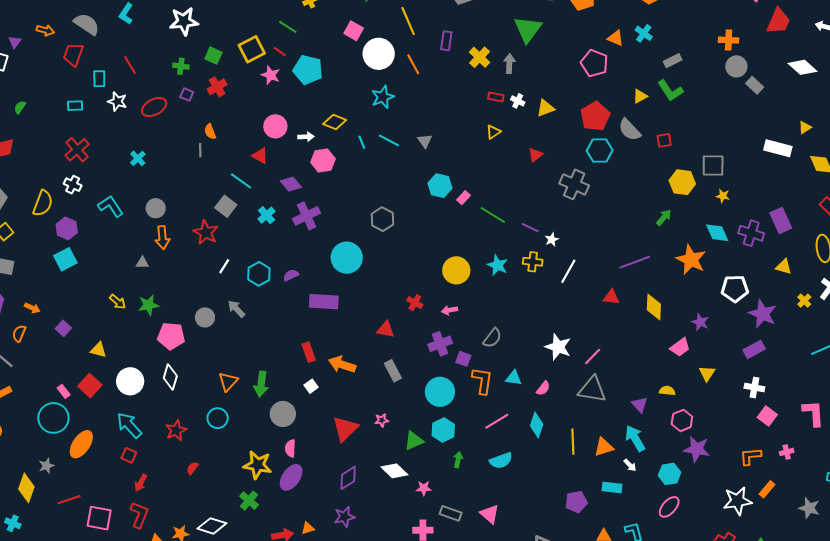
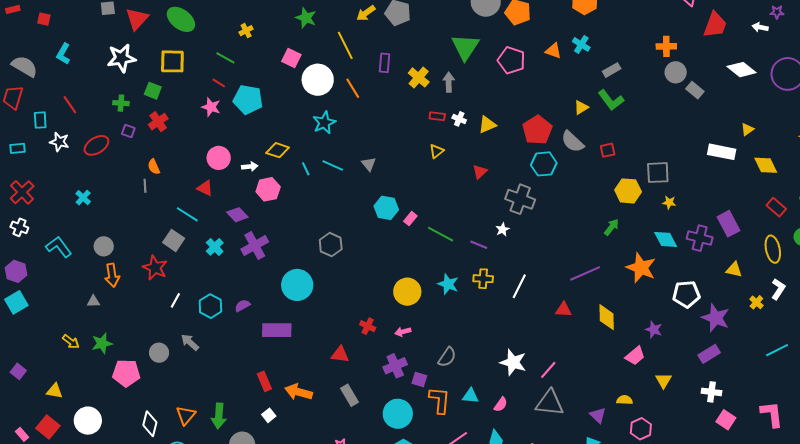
yellow square: (252, 49) -> (172, 61), moved, turned 32
pink pentagon: (594, 63) -> (511, 60), moved
white star: (552, 240) -> (503, 229), moved
white diamond: (170, 377) -> (150, 424), moved

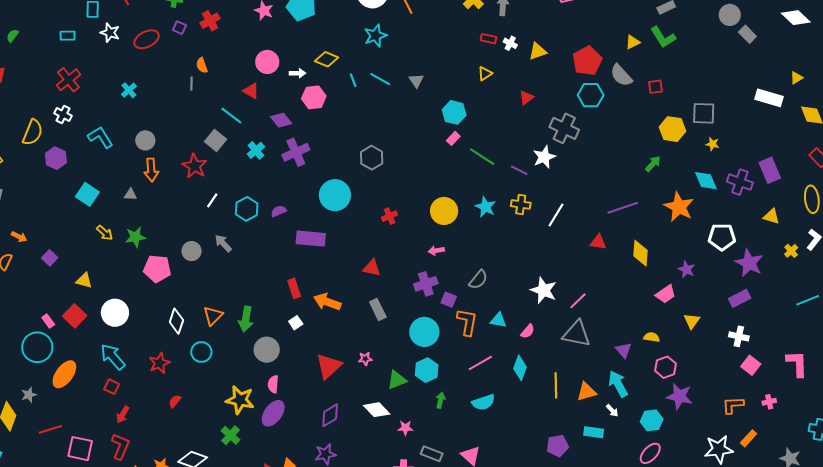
cyan hexagon: (386, 208) -> (454, 112), moved
white star: (503, 229) -> (544, 157), size x1.6
cyan square: (16, 302) -> (87, 194), moved, turned -30
red cross: (368, 326) -> (390, 216), moved, turned 35

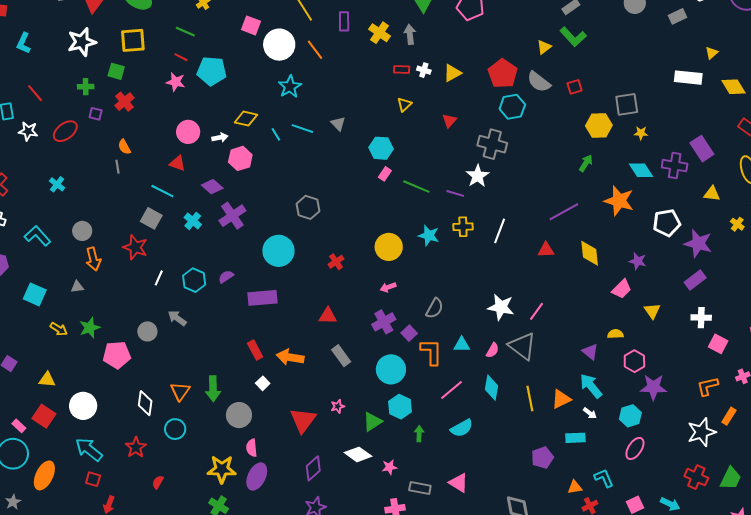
gray rectangle: (747, 34) -> (678, 16), moved, turned -60
purple square: (449, 300) -> (409, 333), turned 35
gray triangle: (577, 334) -> (522, 346), moved, turned 36

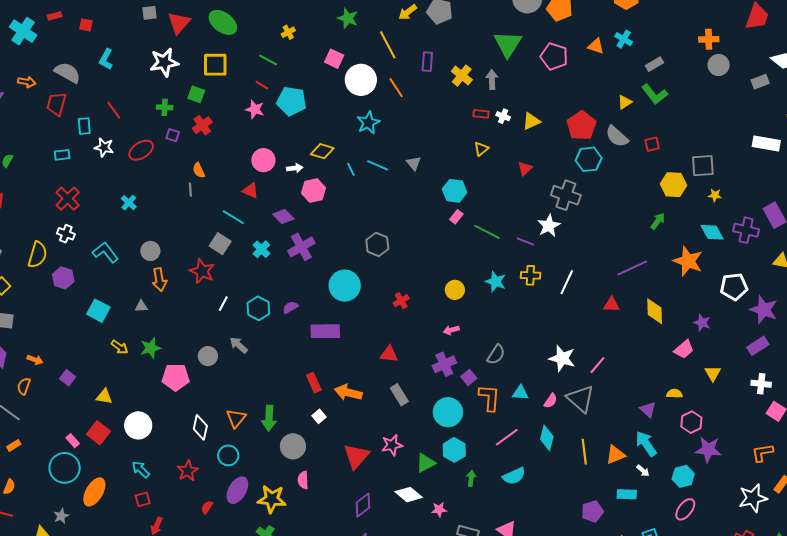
yellow circle: (389, 247) -> (455, 290), size x0.7
pink star: (338, 406) -> (392, 445), size x1.5
cyan arrow: (89, 449) -> (141, 469), size x0.7
purple ellipse: (257, 477) -> (237, 490), moved
red square: (93, 479) -> (143, 499), turned -35

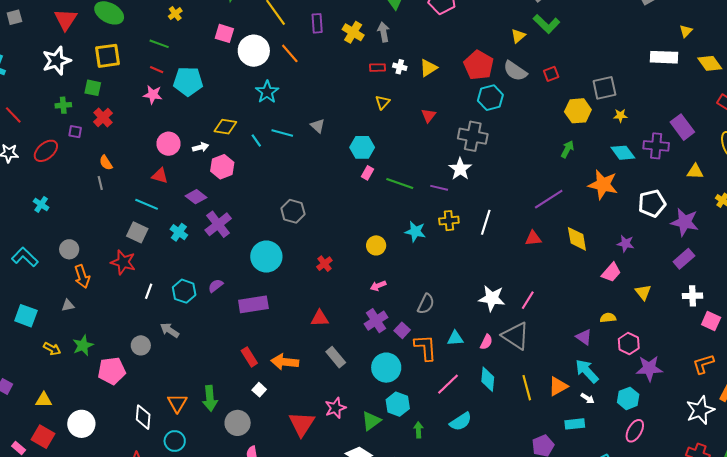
gray square: (150, 13) -> (14, 17), moved

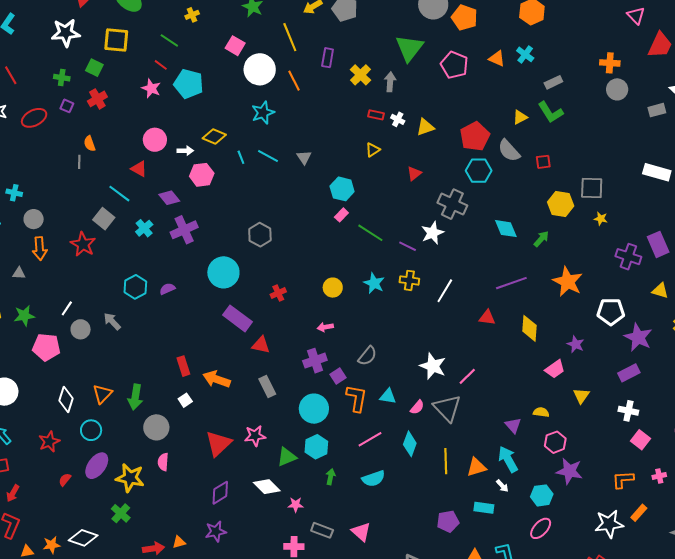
cyan diamond: (623, 153) -> (506, 229), moved
cyan cross: (41, 204) -> (14, 193), moved, turned -35
white line: (149, 291) -> (67, 308), moved
purple rectangle: (253, 304) -> (238, 318), moved, turned 32

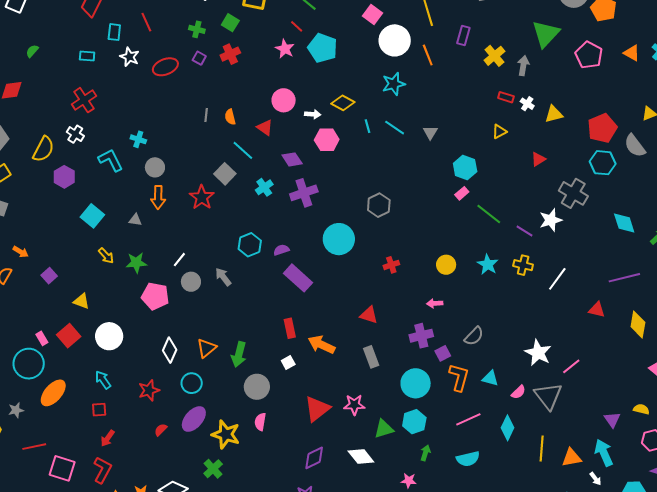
orange semicircle: (90, 144) -> (230, 117), moved
purple rectangle: (238, 318) -> (298, 278), moved
pink star: (296, 505) -> (409, 481), moved

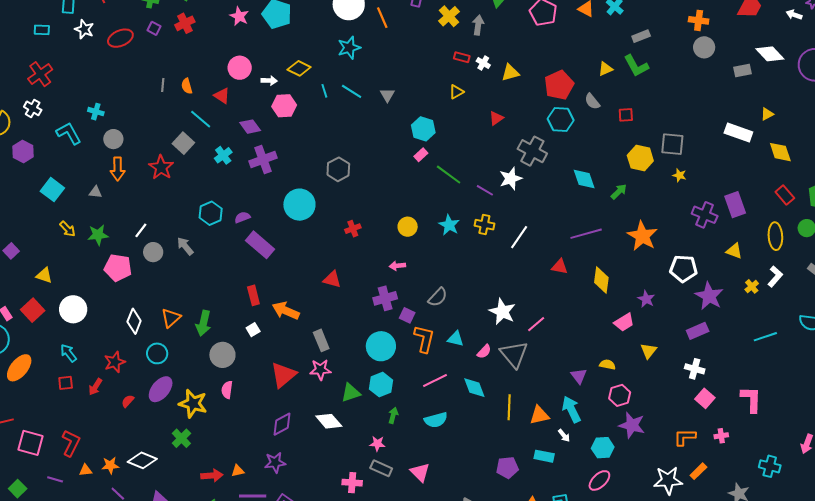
gray semicircle: (635, 146) -> (592, 101), size x0.7
purple square: (443, 353) -> (407, 315), turned -35
gray rectangle: (371, 357) -> (321, 340), moved
cyan diamond: (508, 428) -> (474, 388), turned -45
red arrow: (108, 438) -> (95, 387), moved

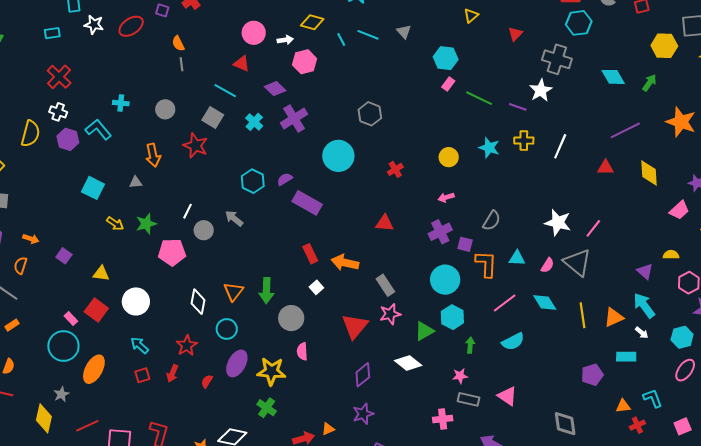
orange semicircle: (187, 86) -> (178, 43), moved
gray circle: (113, 139) -> (165, 109), moved
purple hexagon: (23, 152) -> (68, 139), moved

